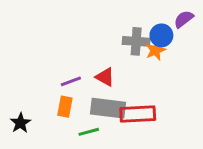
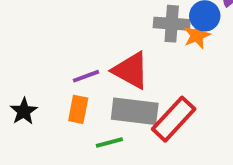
red triangle: (105, 77) -> (131, 70), size x1.5
red rectangle: (138, 114) -> (174, 119), turned -44
black star: (20, 123) -> (24, 111), moved

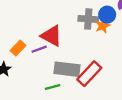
red triangle: (131, 70) -> (51, 36), moved
orange rectangle: (78, 109) -> (18, 48), moved, turned 32

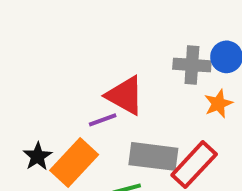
orange star: (103, 26) -> (218, 104), moved
orange rectangle: (18, 48) -> (74, 163), moved, size x1.6

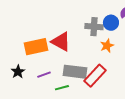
purple line: (103, 120) -> (44, 75), moved
orange rectangle: (74, 163) -> (36, 47), moved, turned 35

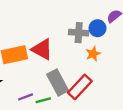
gray rectangle: (75, 72) -> (58, 83), turned 55
purple line: (44, 75) -> (26, 97), moved

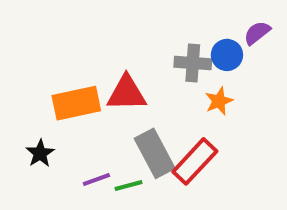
red triangle: (42, 49) -> (127, 93), turned -30

